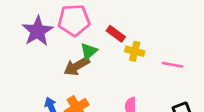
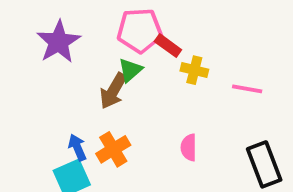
pink pentagon: (74, 20) -> (140, 30), moved
brown arrow: (77, 66) -> (113, 91), turned -30

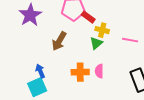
green triangle: (130, 70) -> (96, 43), moved
orange cross: (113, 149) -> (80, 72), moved, turned 30

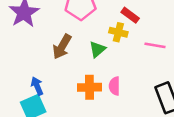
red rectangle: (88, 17) -> (130, 15), moved
green triangle: (96, 43) -> (97, 49), moved

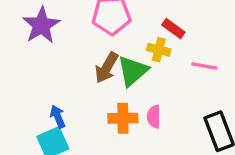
brown arrow: (62, 47) -> (107, 68), moved
green triangle: (97, 49) -> (133, 71), size x1.5

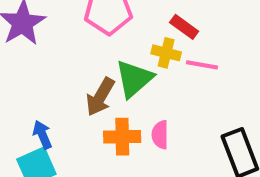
pink line: (204, 66) -> (202, 65), moved
brown arrow: (107, 68) -> (100, 97), moved

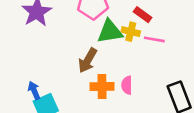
green triangle: (134, 79) -> (110, 32), moved, turned 32
blue arrow: (42, 135) -> (34, 90), moved

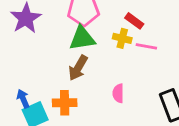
green triangle: (110, 32) -> (82, 38), moved
orange cross: (102, 86) -> (65, 103), moved

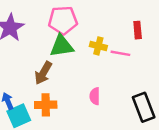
red rectangle: (134, 21) -> (138, 30), moved, turned 49
brown arrow: (78, 68) -> (43, 73), moved

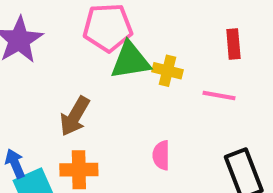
green triangle: (62, 46) -> (130, 61), moved
pink line: (120, 53) -> (219, 96), moved

